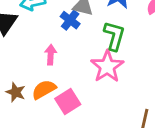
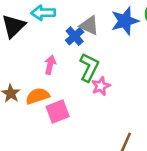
green L-shape: (114, 36) -> (89, 67), moved
pink star: (107, 66) -> (101, 86), size x0.6

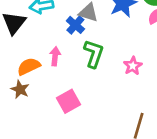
pink star: (101, 86) -> (133, 66), moved
orange semicircle: (38, 96) -> (29, 66), moved

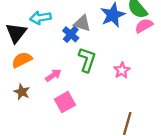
pink arrow: (55, 56) -> (53, 75), moved, turned 49
orange semicircle: (29, 66) -> (22, 60), moved

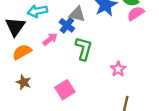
pink star: (122, 70) -> (118, 69), moved
pink arrow: (53, 75) -> (50, 39), moved

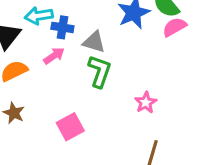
gray triangle: (77, 14) -> (94, 42), moved
blue cross: (67, 25) -> (62, 27), moved, turned -32

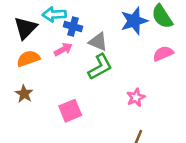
pink semicircle: (174, 27) -> (163, 54), moved
green L-shape: (100, 71) -> (100, 67), turned 36

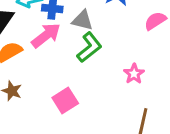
pink arrow: (63, 49) -> (46, 35), size x1.5

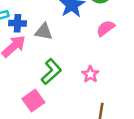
green L-shape: (89, 47) -> (51, 72), moved

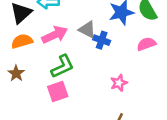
blue cross: (18, 23) -> (102, 40), moved
green L-shape: (51, 72) -> (62, 66), moved

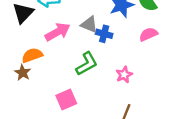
orange semicircle: (22, 41) -> (32, 55), moved
green L-shape: (62, 66) -> (87, 64), moved
pink square: (58, 91) -> (66, 99), moved

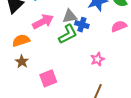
gray triangle: (89, 24) -> (70, 16), turned -35
green L-shape: (87, 64) -> (68, 34), moved
brown star: (23, 73) -> (22, 62), moved

